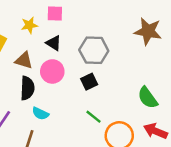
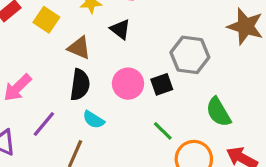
gray hexagon: (94, 50) -> (190, 55), moved
pink circle: (52, 71) -> (128, 84), moved
green semicircle: (148, 98) -> (218, 112), moved

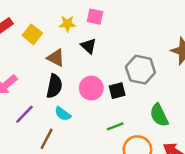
green line: (163, 131) -> (115, 126), turned -70

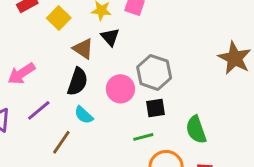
black triangle: (89, 46) -> (110, 37), moved
gray hexagon: (140, 70) -> (154, 72), moved
black square: (117, 91) -> (156, 108), moved

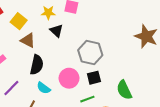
brown triangle: (83, 49) -> (28, 40), moved
pink circle: (120, 89) -> (69, 78), moved

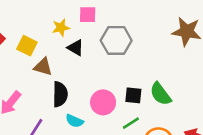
gray hexagon: (90, 53) -> (116, 40), moved
black square: (94, 78) -> (133, 95), turned 32
green semicircle: (124, 90) -> (161, 94), moved

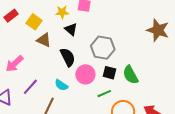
gray hexagon: (116, 40) -> (103, 48), moved
black semicircle: (60, 94) -> (68, 57), moved, turned -36

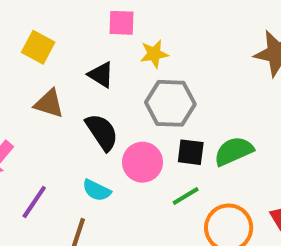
yellow star: (62, 12) -> (154, 54), moved
yellow square: (34, 22) -> (38, 47), moved
green semicircle: (130, 75) -> (234, 151), turned 102

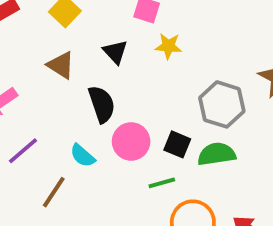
gray hexagon: (170, 103) -> (222, 104), moved

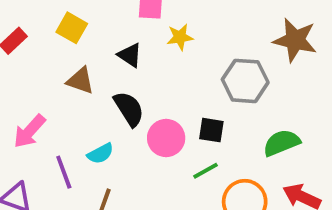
purple line: (23, 151) -> (64, 172), turned -56
green semicircle: (217, 154) -> (281, 143), moved
cyan semicircle: (82, 156) -> (100, 154), moved, turned -56

